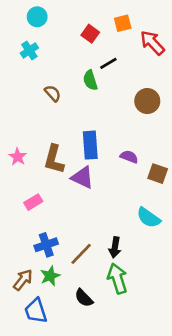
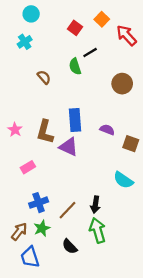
orange square: (123, 23) -> (102, 19), turned -32

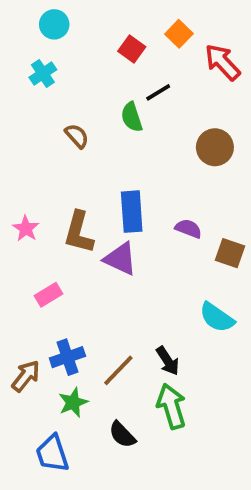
black arrow: (95, 205) -> (168, 361), turned -42
brown arrow: (19, 231) -> (26, 376), moved

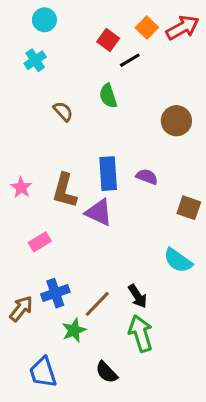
red arrow: (222, 62) -> (183, 28), moved, turned 104
black line: (158, 92) -> (130, 60), moved
purple semicircle: (188, 229) -> (147, 177), moved
green star: (73, 402) -> (74, 330), moved
black semicircle: (122, 435) -> (107, 372), moved

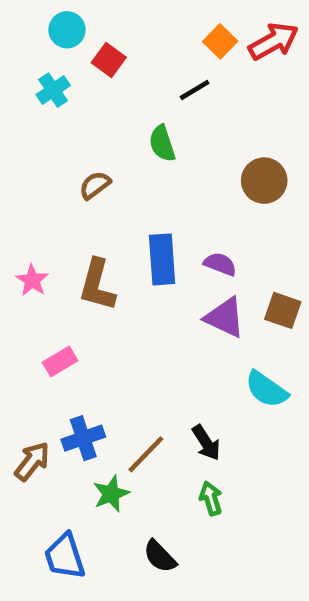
red square: (108, 40) -> (109, 60), moved
brown semicircle: (63, 111) -> (95, 185), moved, turned -85
purple triangle: (99, 212) -> (225, 317), moved
green arrow: (141, 333) -> (211, 498), size x0.6

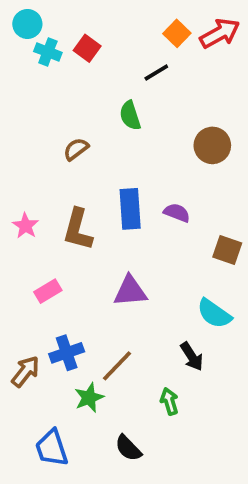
cyan circle: (67, 30) -> (27, 24), moved
cyan cross: (53, 90) -> (48, 52), moved, turned -35
purple triangle: (225, 317) -> (130, 291), moved, turned -30
black arrow: (206, 443) -> (192, 357), moved

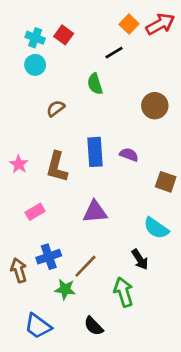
cyan circle: (27, 24) -> (35, 65), moved
brown arrow: (26, 371) -> (19, 270), turned -55
green star: (89, 398) -> (65, 289), turned 30
green arrow: (169, 401) -> (124, 292), size x1.5
blue trapezoid: (52, 448) -> (38, 326), turned -36

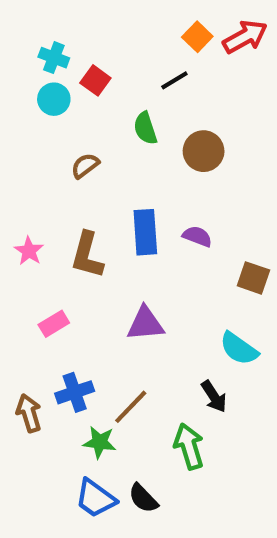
red square: (64, 35) -> (95, 80), moved
brown circle: (155, 106) -> (204, 151), moved
blue trapezoid: (38, 326) -> (95, 498), moved

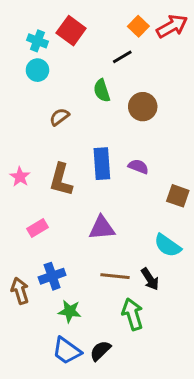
red square: (95, 80) -> (71, 31), moved, size x1.4
brown line: (131, 407) -> (115, 276), moved, turned 52
black semicircle: (143, 498) -> (100, 351), turned 90

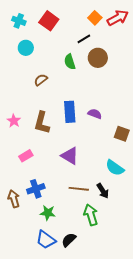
cyan cross: (37, 41) -> (19, 21), moved
brown circle: (143, 107) -> (98, 58), moved
purple triangle: (102, 228) -> (70, 156), turned 36

